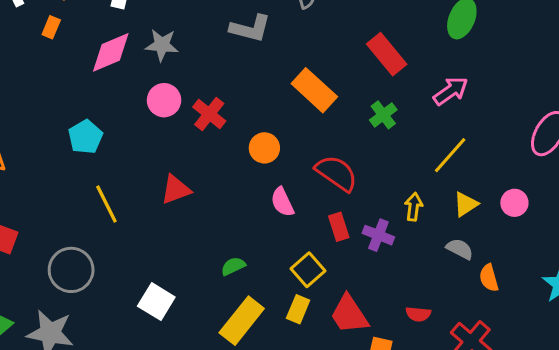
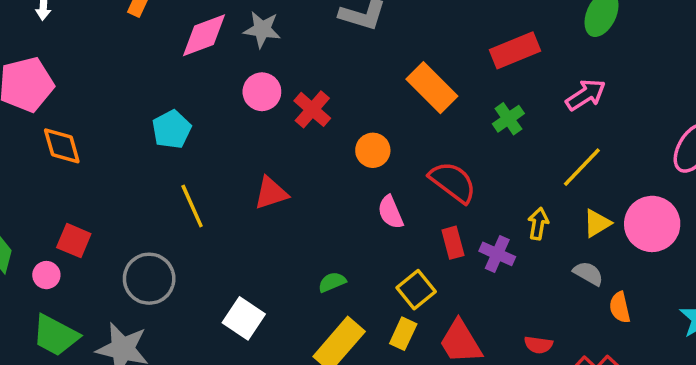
red rectangle: (387, 54) -> (515, 50), turned -75
pink circle: (514, 203) -> (652, 224), size x1.8

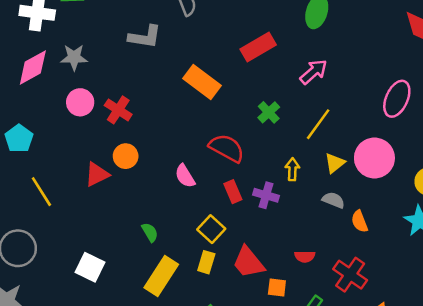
green cross: (508, 119) -> (269, 112), moved
orange circle: (373, 150) -> (126, 156), moved
green semicircle: (332, 282) -> (150, 232), turned 90

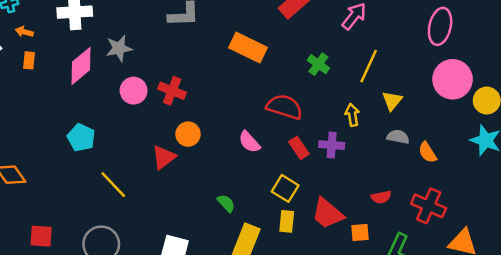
pink circle: (374, 158) -> (453, 79), moved

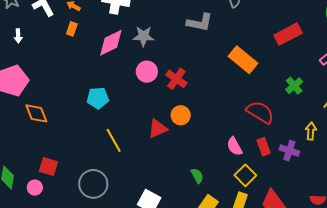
cyan pentagon: (81, 138) -> (98, 98), turned 30
pink semicircle: (249, 142) -> (234, 146), moved

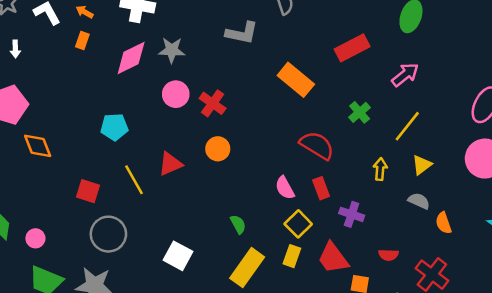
red triangle: (158, 129) -> (170, 164), moved
purple cross: (289, 151) -> (352, 214), moved
red square: (48, 167) -> (88, 191), moved

